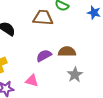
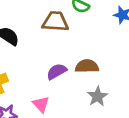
pink triangle: (32, 81) -> (41, 104), turned 32

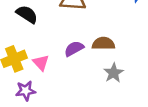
pink triangle: (41, 104) -> (41, 63), moved

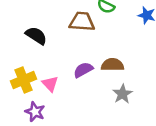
purple star: (26, 91) -> (35, 112), turned 30

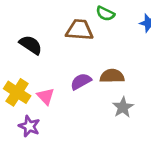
yellow cross: (24, 80) -> (17, 92), turned -35

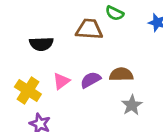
black semicircle: (31, 45) -> (41, 44), turned 145
pink triangle: (46, 96) -> (61, 81), moved, turned 36

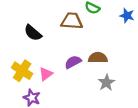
black semicircle: (41, 44) -> (33, 33), turned 42
pink triangle: (61, 81) -> (46, 74), moved

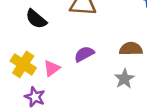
brown semicircle: (98, 58) -> (131, 49), moved

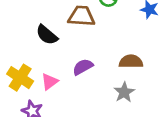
black semicircle: (36, 19) -> (47, 35), moved

